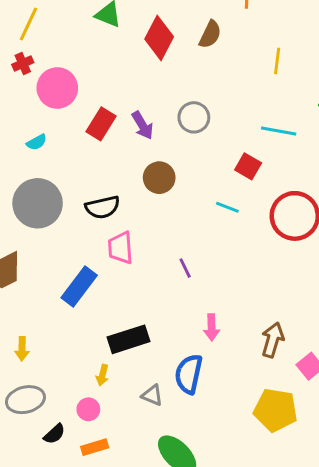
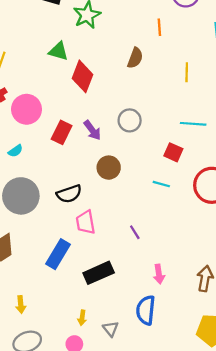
red diamond: (159, 38) -> (82, 76), moved
black rectangle: (129, 339) -> (99, 273), moved
gray triangle: (152, 395) -> (111, 329), moved, turned 35

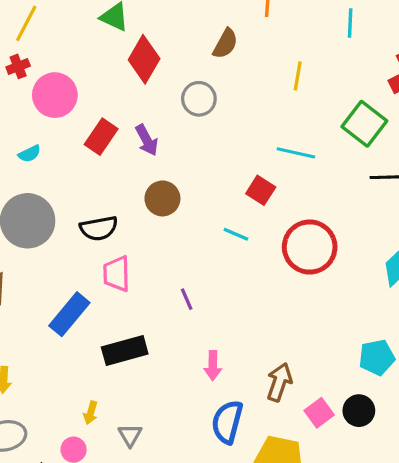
gray circle: (130, 120) -> (199, 99), moved
blue semicircle: (146, 310) -> (227, 422), moved

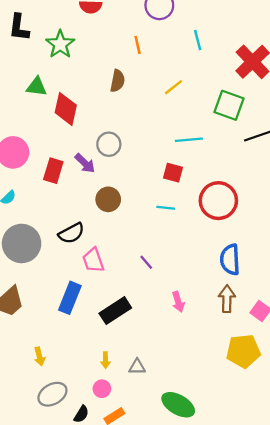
yellow line: (298, 76) -> (173, 87), turned 60
gray circle: (199, 99) -> (109, 144), moved
blue semicircle: (227, 422) -> (230, 260), moved
gray triangle: (130, 435) -> (137, 367), turned -42

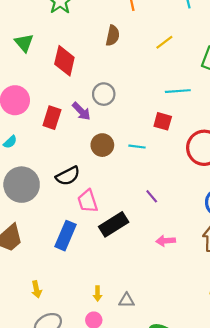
green triangle: (37, 87) -> (24, 43), moved, turned 42
cyan line: (166, 208) -> (137, 147), moved
purple line: (146, 262) -> (152, 196), moved
pink arrow: (178, 302) -> (166, 241), turned 102
black rectangle: (115, 311) -> (114, 224), moved

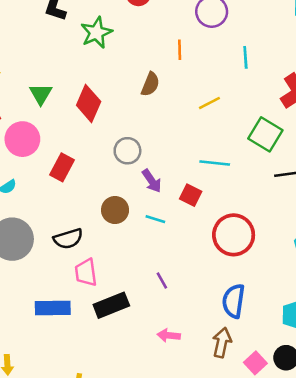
green triangle: (24, 43) -> (41, 94), moved
purple arrow: (81, 111) -> (152, 181), moved
blue rectangle: (66, 236) -> (53, 308), turned 56

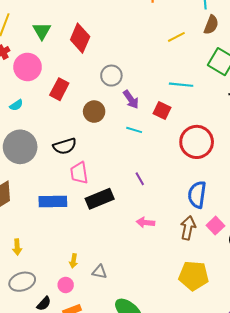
brown semicircle: (150, 84) -> (211, 25), moved
brown circle: (115, 210) -> (94, 112), moved
pink square: (255, 363) -> (215, 226), moved

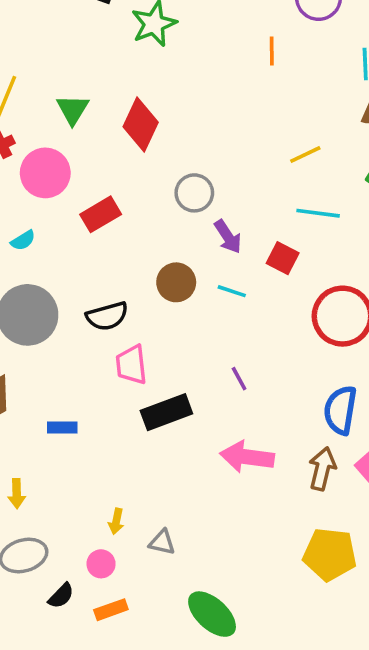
yellow line: (176, 37) -> (305, 154), moved
red rectangle: (59, 89) -> (101, 214), turned 30
brown circle: (94, 112) -> (176, 282), moved
blue rectangle: (53, 202) -> (62, 427), moved, size x0.6
pink arrow: (146, 223) -> (247, 457), size x1.6

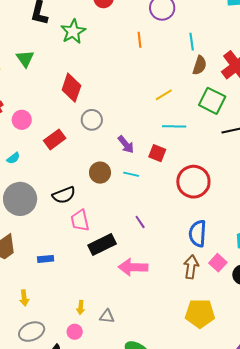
green triangle: (73, 109) -> (25, 59), moved
pink circle: (45, 173) -> (22, 120), size x0.7
gray circle: (194, 193) -> (92, 120), moved
pink arrow: (247, 457) -> (133, 267), moved

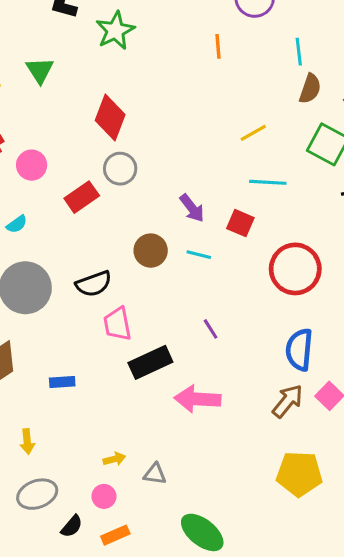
gray circle: (92, 120) -> (120, 169), moved
brown arrow: (191, 267) -> (288, 401), turned 30
yellow arrow: (81, 307) -> (114, 459), turned -112

